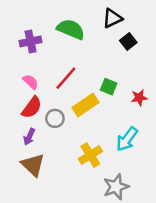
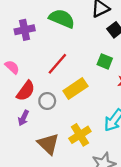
pink semicircle: (31, 82) -> (12, 67), moved
green square: (109, 87) -> (105, 61), moved
brown triangle: (33, 165) -> (48, 144), moved

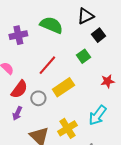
green square: (105, 61) -> (83, 56), moved, turned 32

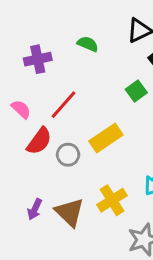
green semicircle: (51, 25) -> (88, 44), size x0.6
red line: (47, 65) -> (63, 105), moved
purple arrow: (17, 113) -> (35, 209), moved

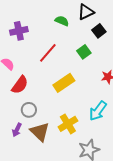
green semicircle: (88, 44) -> (62, 21), moved
red line: (63, 105) -> (48, 53), moved
gray circle: (68, 155) -> (29, 110), moved

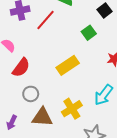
red line: (48, 53) -> (45, 20), moved
purple arrow: (17, 130) -> (12, 122), moved
brown triangle: (40, 132) -> (42, 117), turned -40

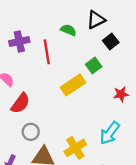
red line: (45, 20) -> (47, 52), turned -50
yellow rectangle: (68, 65) -> (73, 85), moved

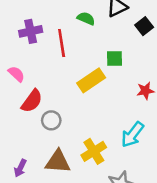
black square: (111, 41) -> (144, 26), moved
green square: (94, 66) -> (114, 58), turned 35
gray circle: (31, 132) -> (51, 120), moved

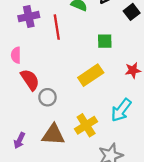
pink semicircle: (16, 74) -> (16, 55), turned -133
yellow rectangle: (91, 80) -> (91, 75), moved
red semicircle: (32, 101) -> (30, 80), turned -70

